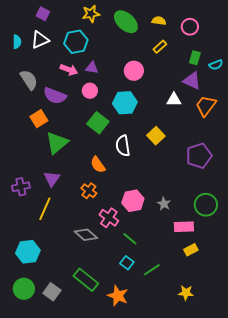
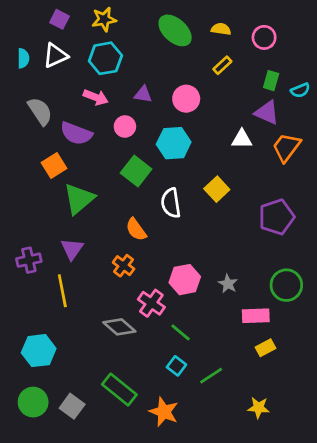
yellow star: (91, 14) -> (104, 19), moved
purple triangle: (92, 68) -> (143, 94), moved
yellow line: (45, 209) -> (62, 291), turned -35

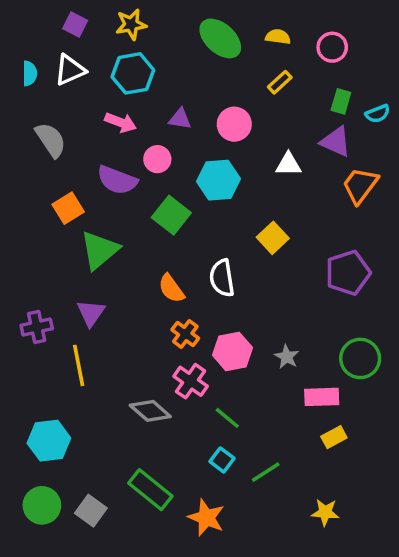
purple semicircle: (76, 133) -> (117, 180), moved
white triangle: (242, 139) -> (288, 164), moved
white semicircle: (171, 203) -> (222, 278), moved
orange cross: (124, 266) -> (185, 334), moved

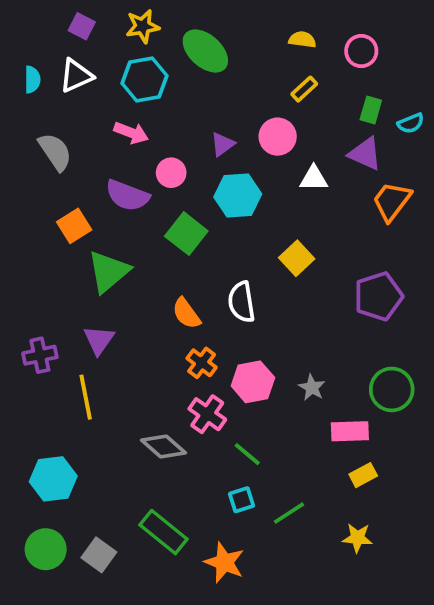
green ellipse: (220, 38) -> (205, 51), moved
purple triangle: (180, 119) -> (222, 144), moved, turned -45
pink circle: (234, 124) -> (278, 137), moved
cyan square: (222, 460) -> (241, 500), turned 35
yellow star: (325, 512) -> (357, 538), moved

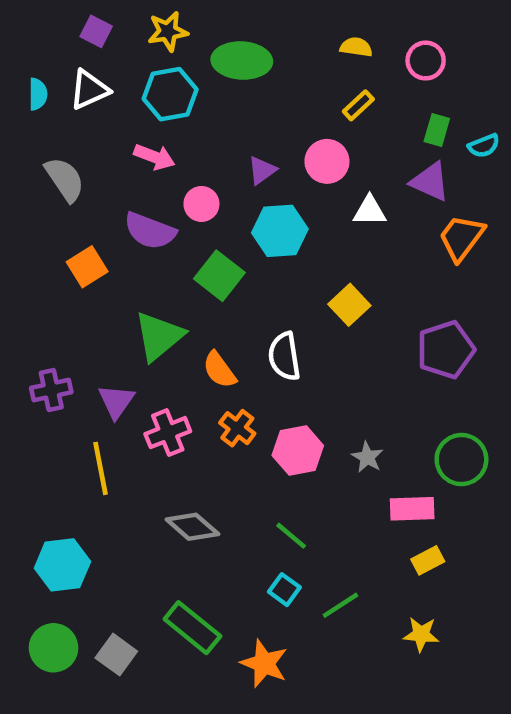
green ellipse: (205, 51) -> (242, 61), turned -39
green triangle: (108, 272) -> (159, 336), moved
purple cross: (40, 355) -> (51, 390), moved
pink cross: (207, 414) -> (168, 433), moved, turned 33
cyan square: (241, 500) -> (284, 590), turned -36

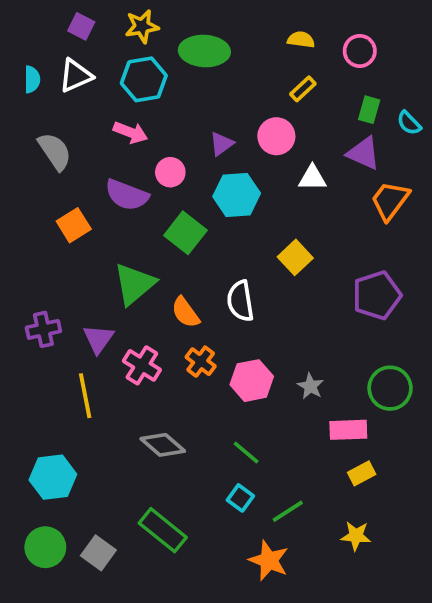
cyan semicircle: (484, 146) -> (409, 123), turned 68
pink cross: (168, 433) -> (142, 365), turned -36
orange star: (264, 663) -> (269, 560), moved

